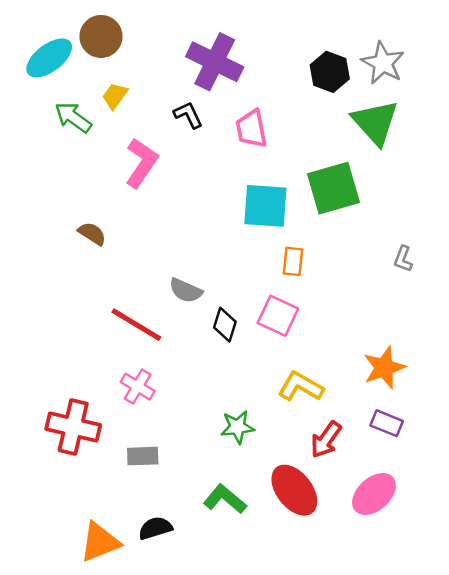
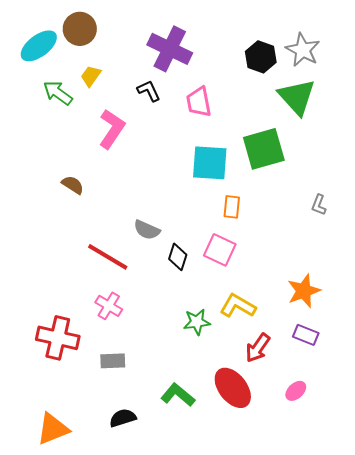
green star: (237, 427) -> (197, 322), moved
pink ellipse: (374, 494) -> (296, 391), size x0.6
orange triangle: (100, 542) -> (53, 429), moved

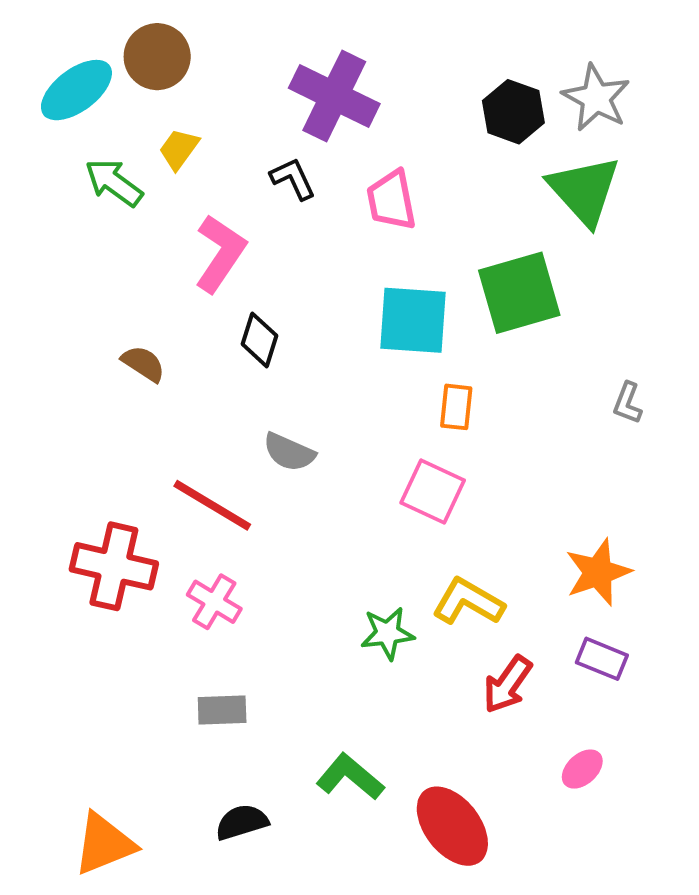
black diamond: (178, 257) -> (260, 340), moved
red cross: (58, 338) -> (114, 566), moved
red ellipse: (233, 388) -> (452, 826), moved

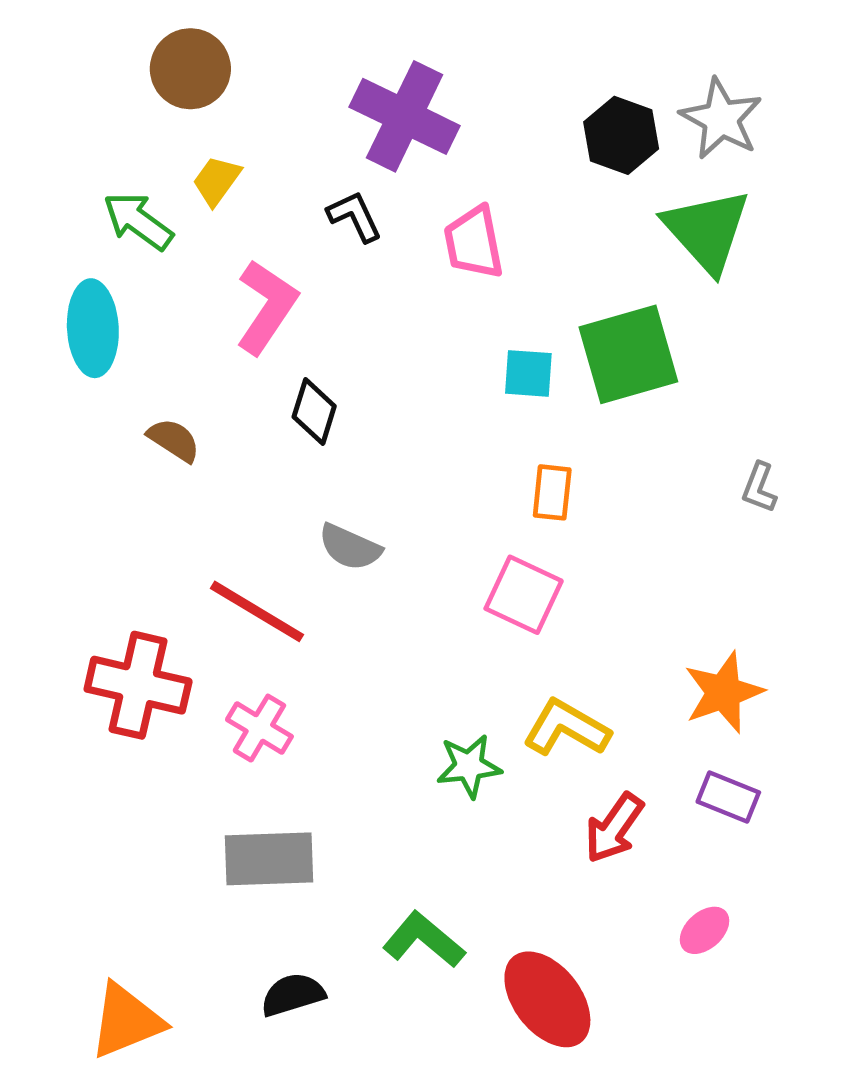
cyan ellipse: (76, 90) -> (93, 328), moved, turned -56
cyan square: (413, 320) -> (528, 373), moved, size x0.6
gray rectangle: (222, 710) -> (269, 859), size x1.5

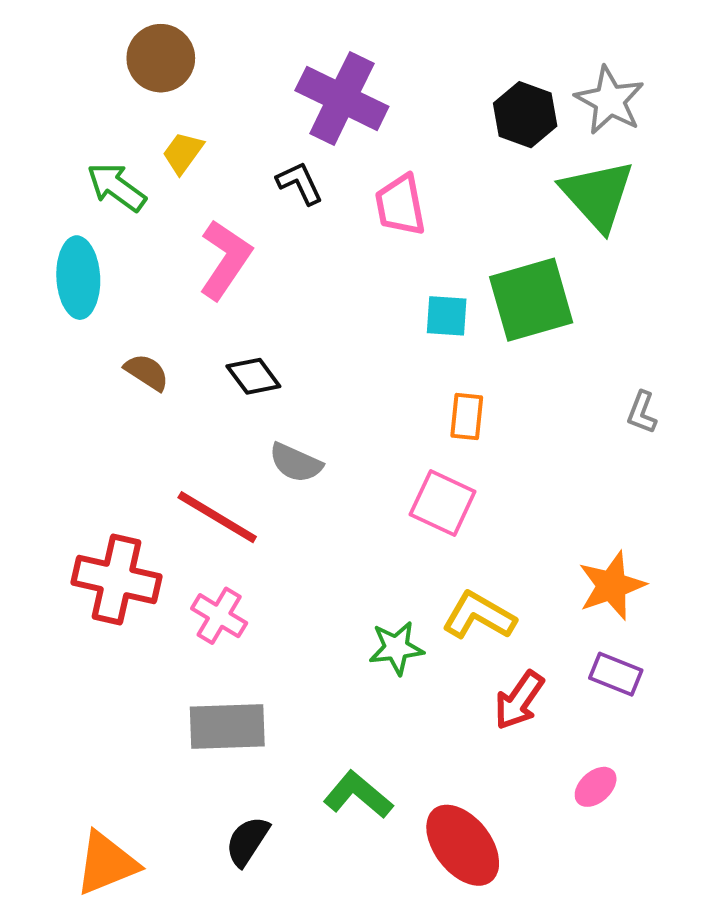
black diamond: (314, 411) -> (253, 376), moved, turned -54
black semicircle: (293, 995) -> (247, 841), turned -40

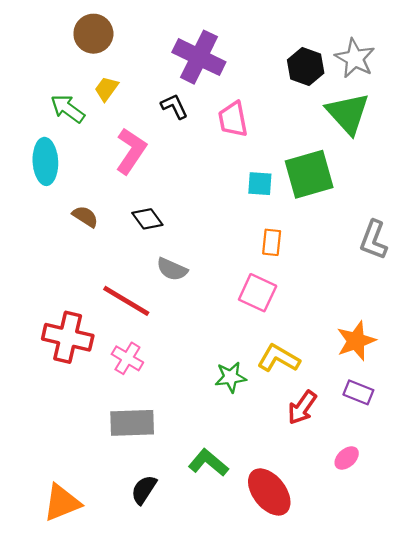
gray L-shape: (642, 412) -> (374, 240), size x1.6

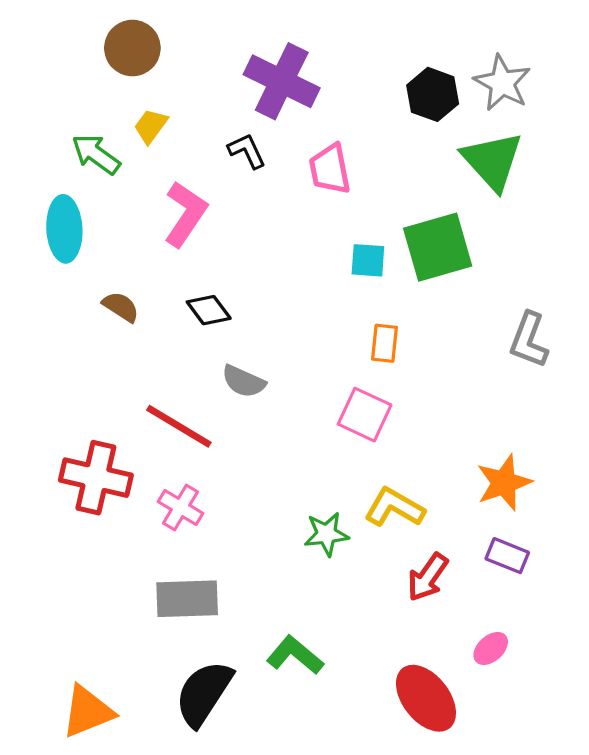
black semicircle: (144, 490) -> (204, 693), size x1.6
red ellipse: (269, 492) -> (426, 698), moved

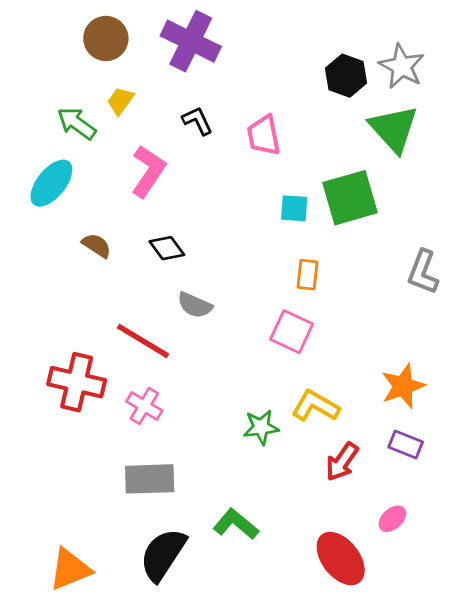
purple cross: (282, 81) -> (191, 41), moved
cyan ellipse: (64, 229) -> (51, 183), turned 42

